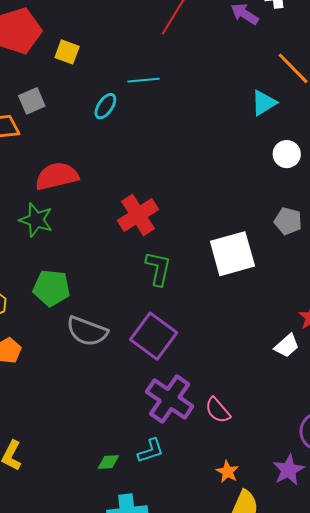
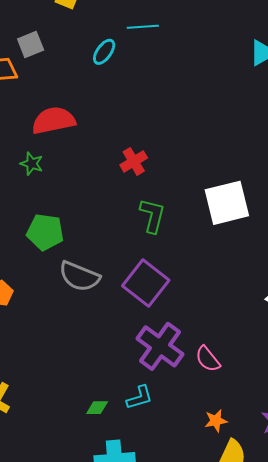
red cross: (138, 215) -> (134, 161), size x0.7
green star: (36, 220) -> (32, 164), size x0.7
orange star: (227, 472) -> (216, 421), turned 30

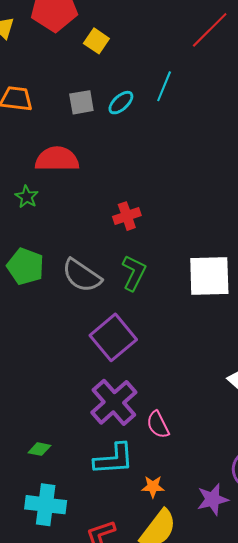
cyan line: (143, 27) -> (164, 86), turned -76
gray square: (31, 45) -> (81, 102), moved
gray semicircle: (79, 276) -> (82, 276), moved
cyan L-shape: (140, 397) -> (114, 459), moved, size x1.5

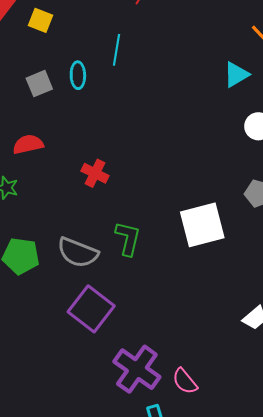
cyan ellipse: (121, 103) -> (78, 75), turned -36
red semicircle: (57, 159) -> (28, 144), size x0.7
red cross: (127, 216) -> (95, 173), moved, turned -32
purple square: (113, 337) -> (91, 309), moved

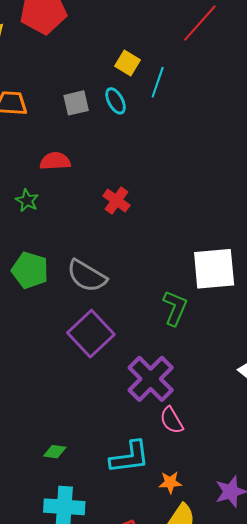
yellow square: (40, 20) -> (127, 63), moved
cyan ellipse: (78, 75) -> (116, 101), turned -36
green L-shape: (128, 238) -> (175, 308), moved
purple cross: (137, 369) -> (151, 379), moved

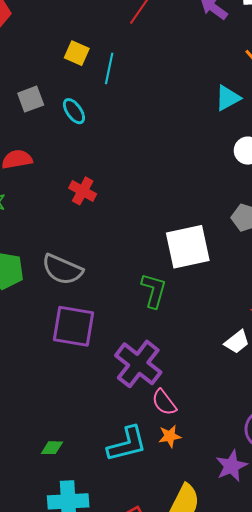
cyan ellipse: (116, 101) -> (74, 111), moved
purple square: (91, 334) -> (73, 326), turned -30
orange star: (170, 482) -> (170, 436), moved

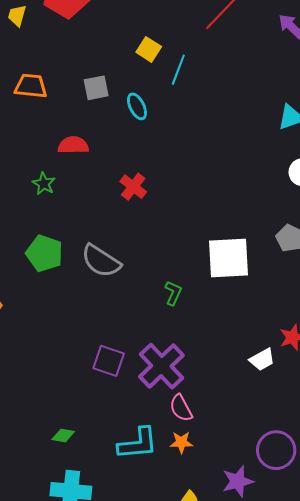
green L-shape: (154, 291) -> (173, 293), moved, size x0.7
purple square: (73, 326) -> (109, 361), moved, size x0.7

